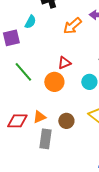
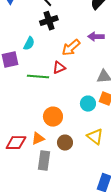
red triangle: (64, 63) -> (59, 68), moved
green line: (23, 72) -> (38, 77), moved, turned -45
orange circle: (54, 82) -> (53, 117), moved

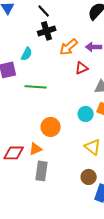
orange arrow: (71, 48) -> (69, 47), moved
red triangle: (59, 68) -> (82, 68), moved
brown circle: (65, 143) -> (89, 177), moved

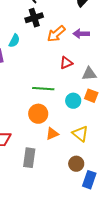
red triangle: (82, 68) -> (66, 63), moved
green line: (36, 87) -> (43, 89), moved
orange triangle: (36, 149) -> (52, 134), moved

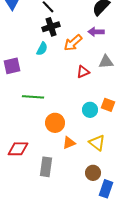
purple arrow: (81, 34) -> (96, 32), moved
cyan semicircle: (14, 41) -> (42, 49), moved
gray triangle: (89, 74) -> (106, 62), moved
green line: (43, 89) -> (33, 97), moved

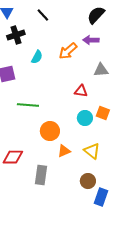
black cross: (51, 27) -> (16, 35), moved
red triangle: (83, 72) -> (81, 91), moved, turned 32

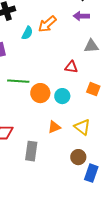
orange arrow: (68, 51) -> (47, 24), moved
cyan circle: (85, 118) -> (62, 96), moved
orange circle: (50, 131) -> (40, 93), moved

